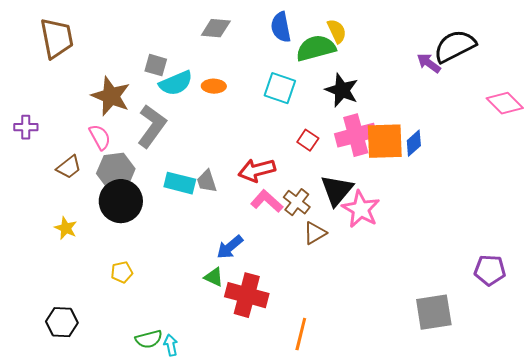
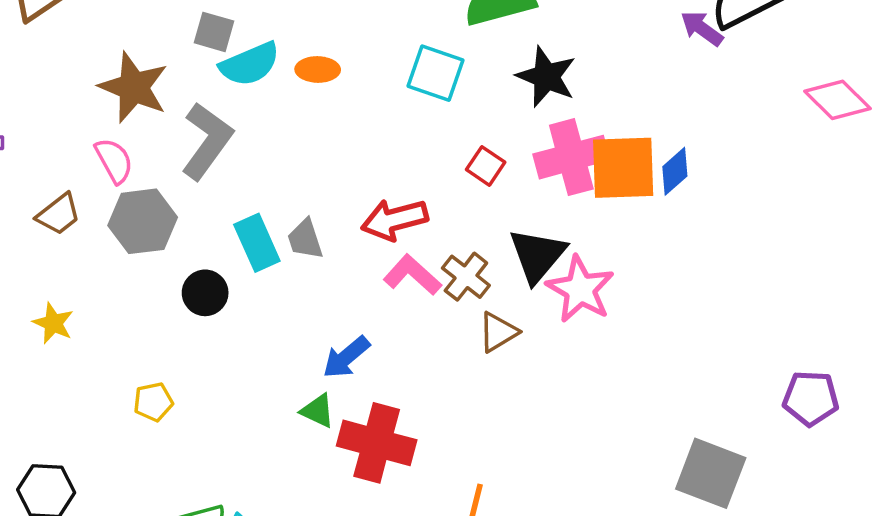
cyan rectangle: (180, 183) -> (257, 243), turned 52
black circle: (121, 201) -> (205, 293), moved, size x0.6
gray square: (434, 312) -> (711, 473), turned 30

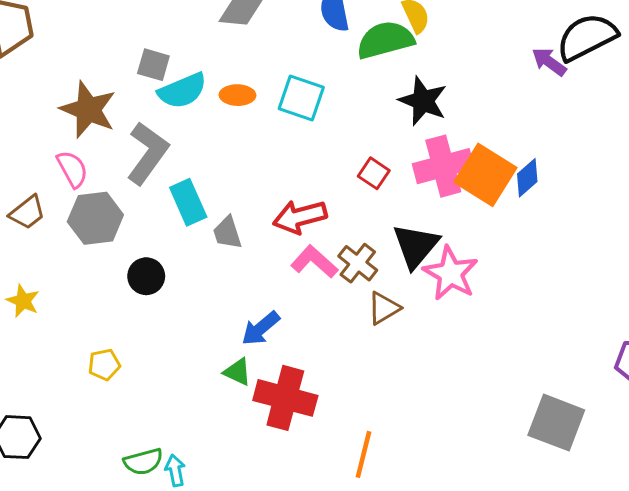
cyan square: (436, 73) -> (301, 98), moved
orange square: (623, 168) -> (485, 175), turned 34
cyan rectangle: (257, 243) -> (188, 202), moved

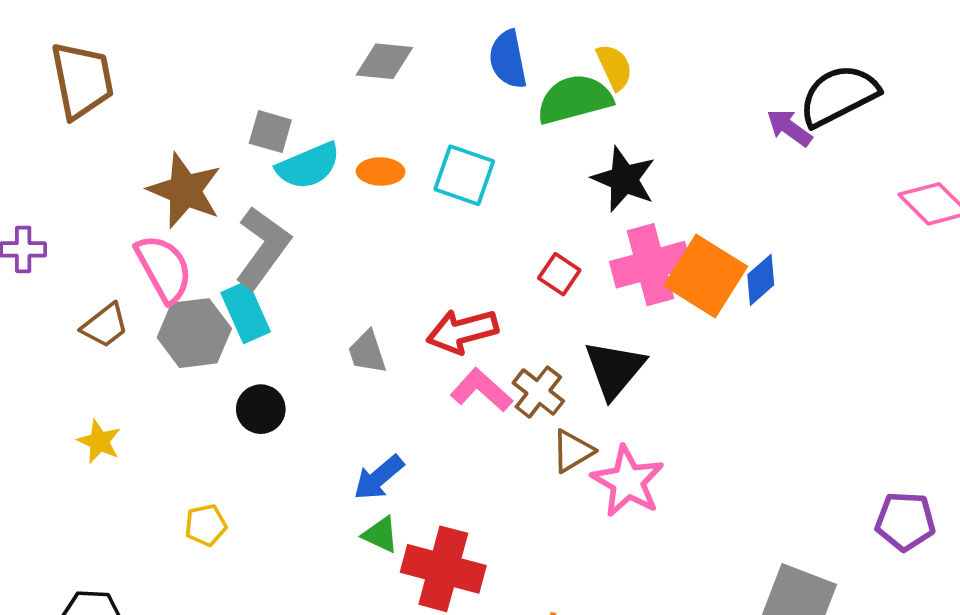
pink semicircle: (72, 169) -> (164, 268), size x1.4
cyan rectangle: (188, 202) -> (246, 312), moved
pink star: (451, 273) -> (628, 481), moved
blue arrow: (261, 328) -> (379, 478), moved

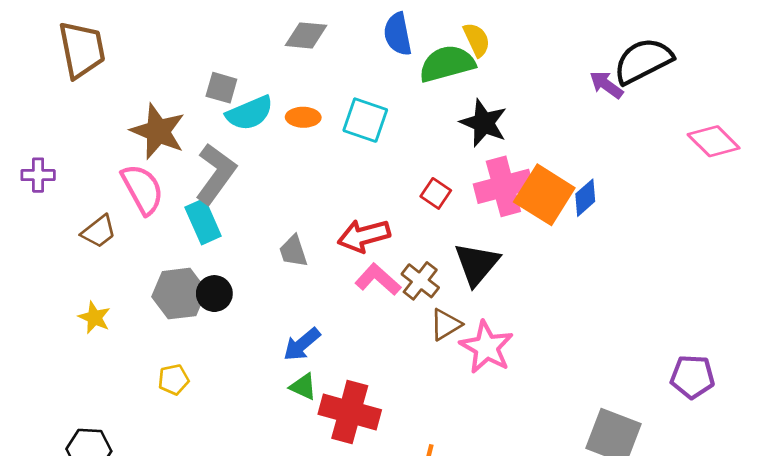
gray hexagon: (194, 333) -> (179, 294), moved

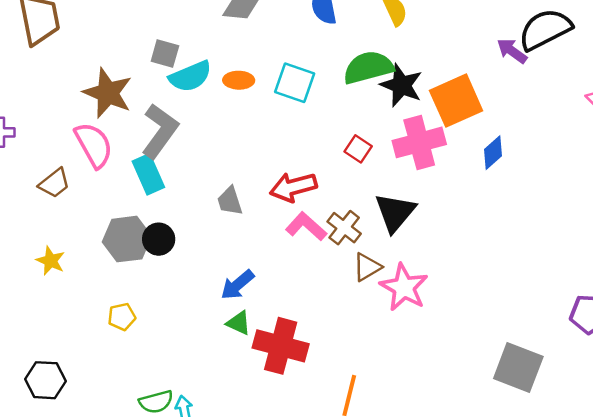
green semicircle: (447, 64) -> (368, 67), moved
orange square: (544, 195) -> (456, 101), moved, turned 34

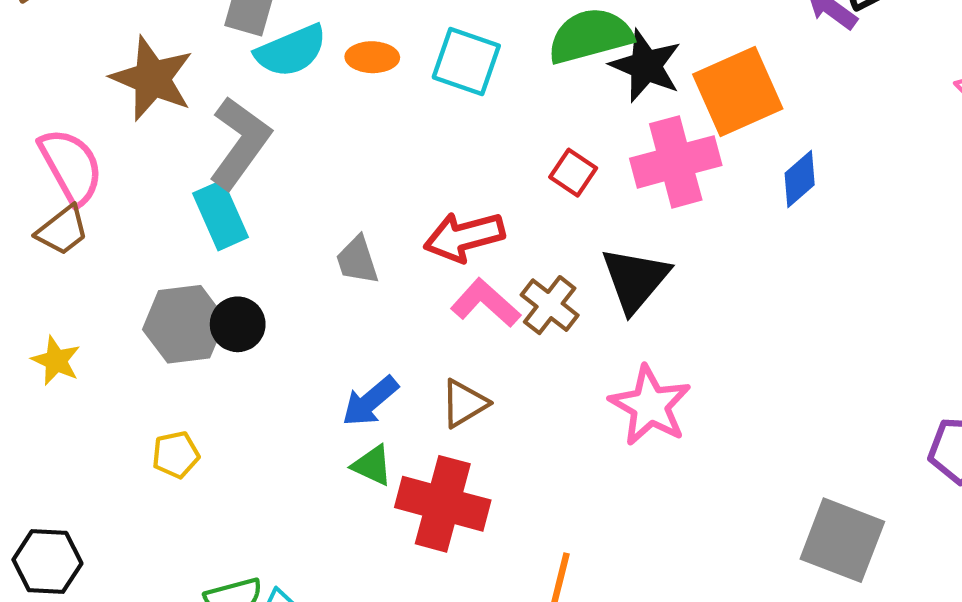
pink semicircle: (94, 145) -> (71, 166), moved
brown triangle: (367, 267) -> (464, 403), moved

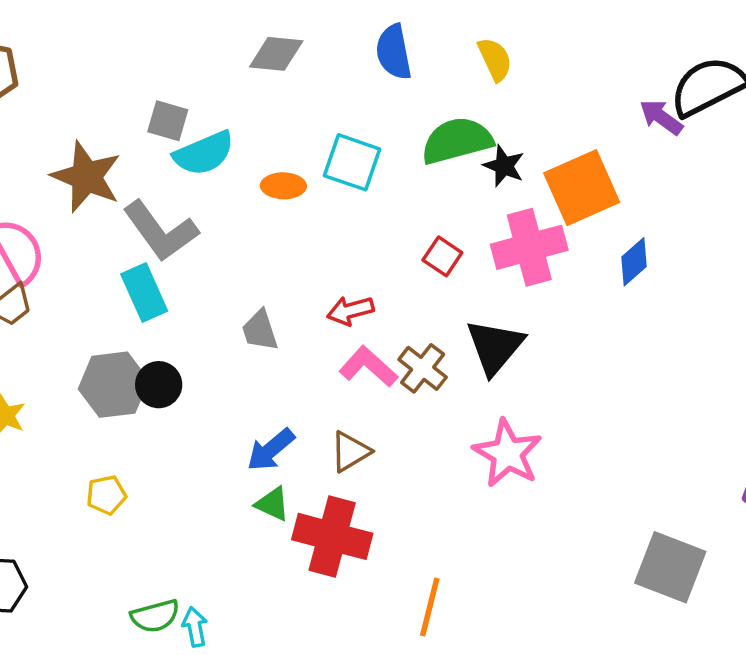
orange ellipse: (372, 57) -> (283, 186), moved
black star: (646, 66) -> (504, 166), size x0.7
gray L-shape: (240, 143) -> (160, 231), turned 108
red arrow: (464, 237) -> (350, 311), size x0.7

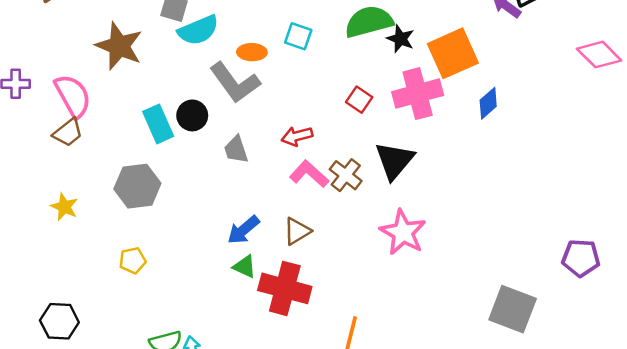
cyan square: (352, 162) -> (298, 36), size x0.7
gray L-shape: (160, 231) -> (235, 83), moved
black circle: (159, 385) -> (192, 115), moved

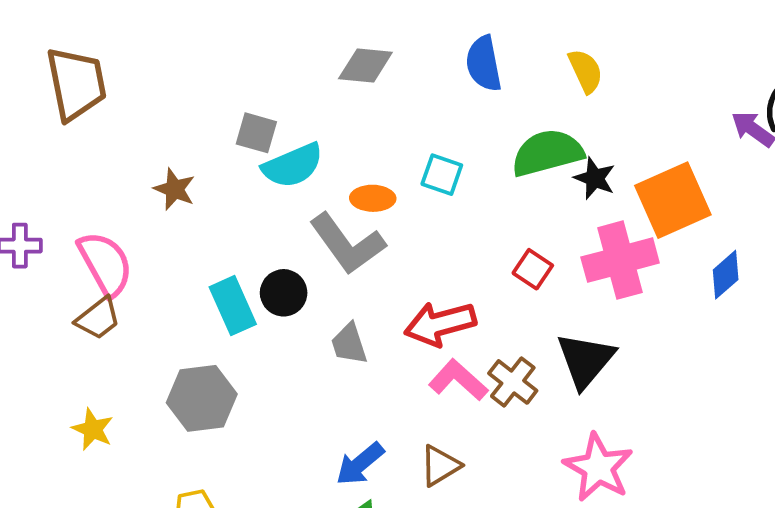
brown star: (119, 46) -> (174, 189), size x0.6
red arrow: (297, 136) -> (440, 324), size x1.5

